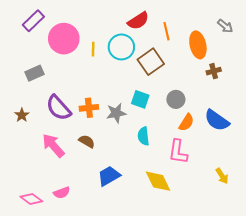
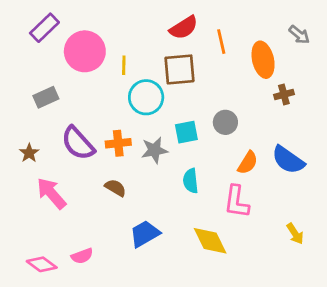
cyan circle: (121, 47) -> (146, 97), moved
brown square: (151, 62) -> (179, 69), moved, turned 30
cyan square: (140, 99) -> (186, 132), turned -30
gray circle: (176, 99) -> (225, 122), moved
pink arrow: (53, 146) -> (51, 193), moved

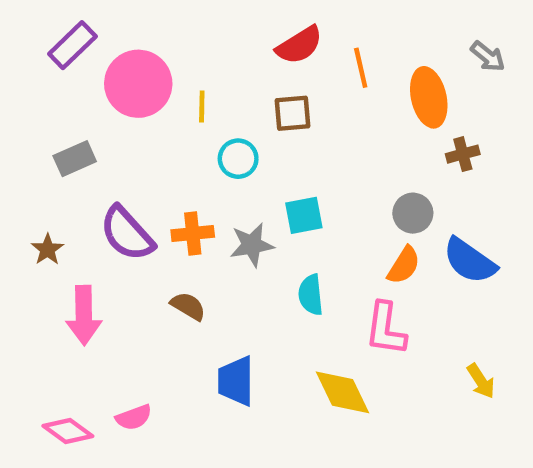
brown square: (179, 69) -> (293, 113), size x0.7
cyan circle: (146, 97) -> (238, 159), size x0.7
gray circle: (225, 122) -> (413, 213), moved
pink arrow: (51, 193) -> (84, 315), turned -140
blue trapezoid: (145, 234) -> (236, 381), turned -60

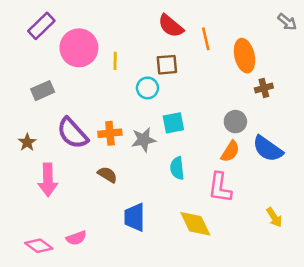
red semicircle: (299, 45) -> (171, 26), turned 72
gray arrow: (488, 56) -> (287, 22), moved
cyan circle: (238, 159) -> (147, 88), moved

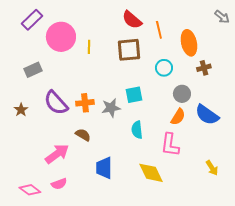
brown square: (167, 65) -> (129, 50), size x1.4
cyan circle: (147, 88) -> (164, 68), moved
pink arrow: (48, 180) -> (57, 154), moved, turned -125

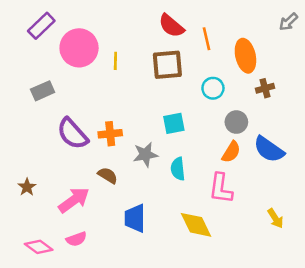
gray arrow: (222, 17) -> (288, 22), turned 98
gray star: (111, 108) -> (145, 155), moved
brown star: (21, 110) -> (27, 187), moved

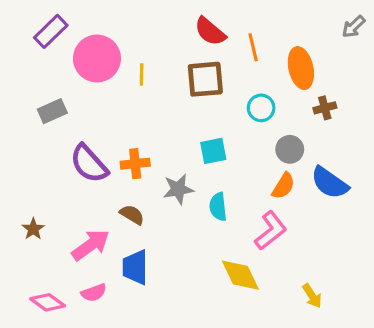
pink L-shape: (221, 188) -> (271, 231), turned -136
blue trapezoid: (135, 218) -> (135, 267), moved
yellow arrow: (275, 218) -> (312, 296), moved

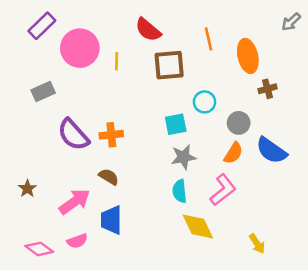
red semicircle: (210, 31) -> (148, 30), moved
cyan circle: (261, 108) -> (205, 102), moved
gray star: (178, 189) -> (184, 157), moved
cyan semicircle: (218, 207) -> (180, 191), moved

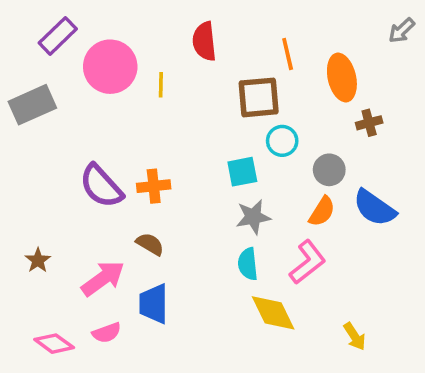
red semicircle: (148, 30) -> (204, 41), turned 44
brown square: (169, 65) -> (259, 97), moved
gray rectangle: (43, 91) -> (32, 105), moved, size x1.4

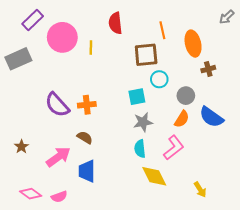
pink semicircle: (107, 333) -> (59, 197), moved

